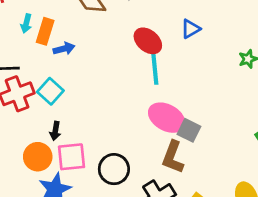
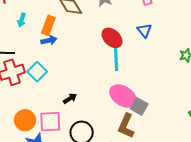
blue triangle: (191, 29) -> (144, 30), turned -42
orange rectangle: (45, 31) -> (48, 25), moved
black arrow: (55, 131) -> (70, 98), moved, turned -136

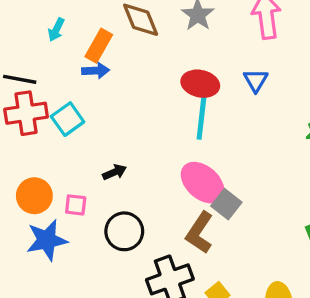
red ellipse: (112, 38) -> (200, 84), turned -40
pink square: (50, 122) -> (76, 205), size x0.6

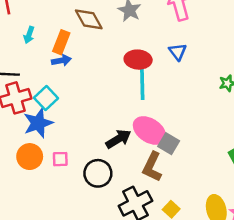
black arrow: (114, 172) -> (118, 139), moved, size x1.5
blue star: (47, 240) -> (38, 123), moved

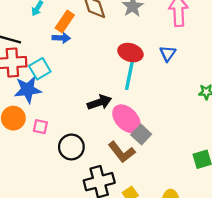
black arrow: (118, 139) -> (99, 102), moved
brown L-shape: (152, 167) -> (122, 152), turned -76

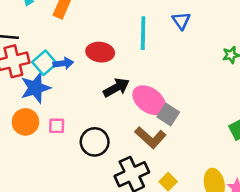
blue arrow: (61, 38) -> (63, 63), moved
red ellipse: (130, 53) -> (100, 52), moved
cyan line: (129, 75) -> (143, 33), moved

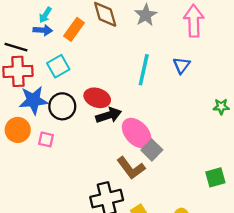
red ellipse: (100, 52) -> (97, 98), moved
cyan square: (45, 63) -> (58, 66), moved
blue arrow: (63, 63) -> (43, 30), moved
black circle: (95, 142) -> (62, 106), moved

